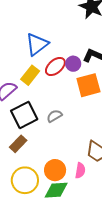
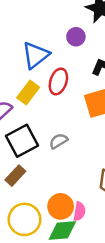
purple circle: (73, 64) -> (76, 37), moved
red ellipse: (55, 67) -> (58, 81), turned -30
pink semicircle: (80, 171) -> (79, 211), moved

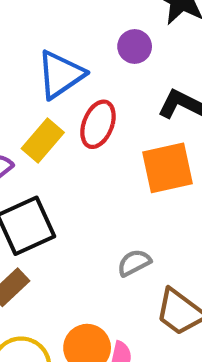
gray semicircle: (59, 141) -> (134, 263), moved

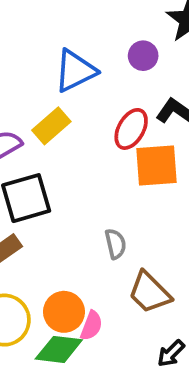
red ellipse: (98, 124) -> (131, 129), moved
gray semicircle: (134, 263) -> (116, 244), turned 96

